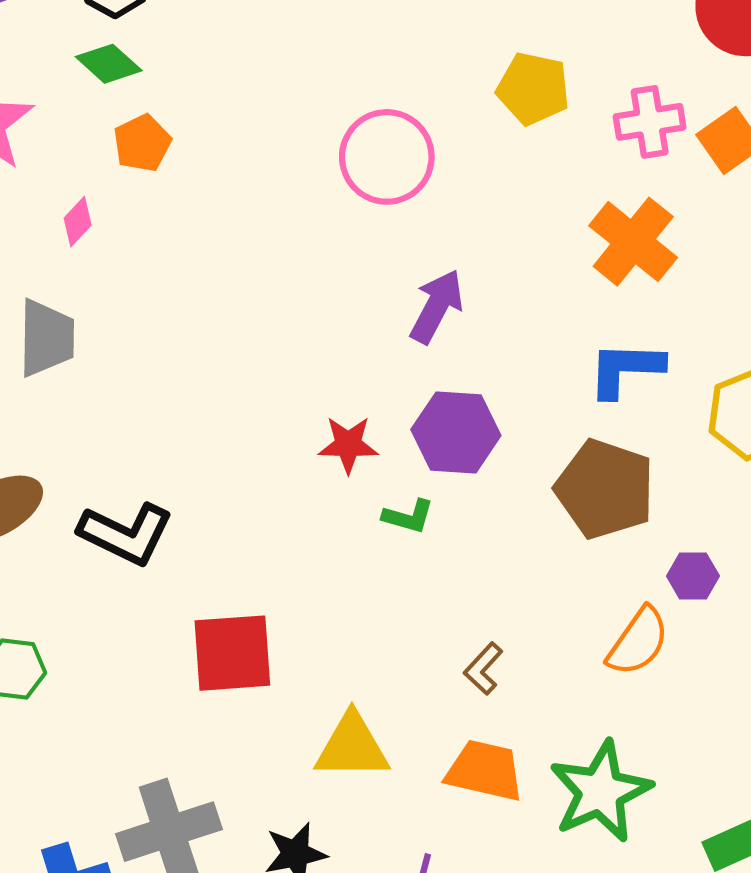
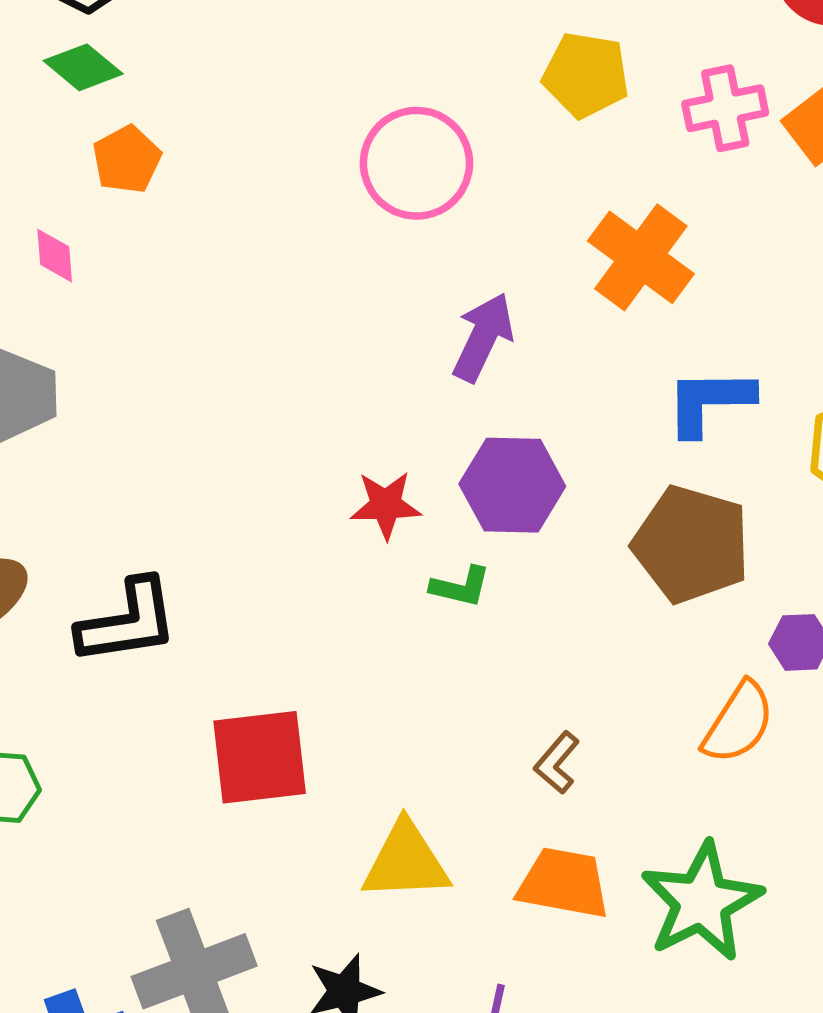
pink diamond: (78, 222) -> (55, 256), turned -45
orange cross: (633, 242) -> (641, 257), moved
black L-shape: (126, 534) -> (128, 622), turned -32

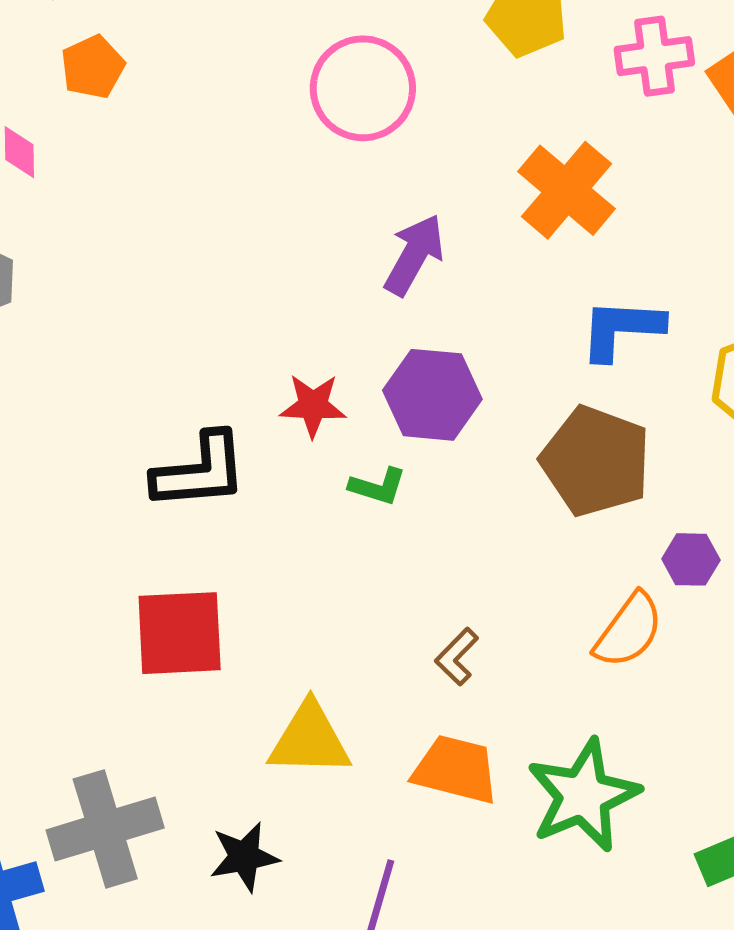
black L-shape: (128, 622) -> (200, 471), moved

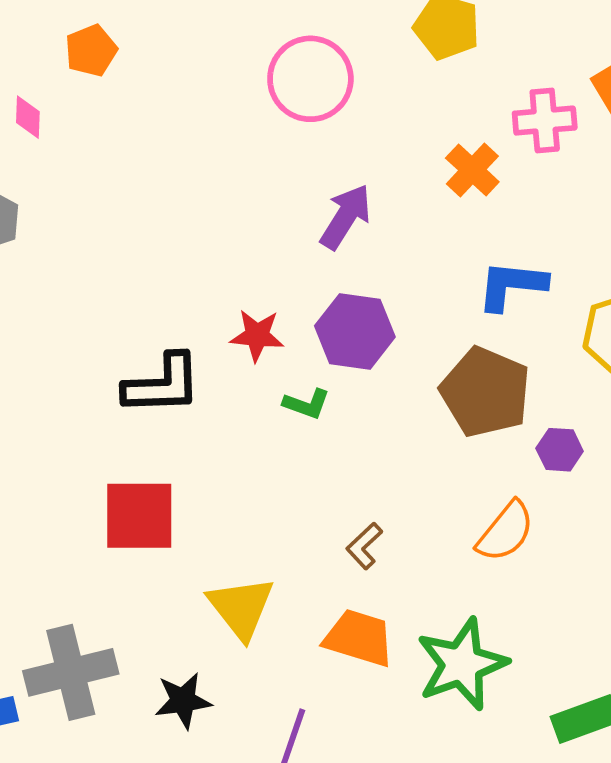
pink cross: (654, 56) -> (545, 121), moved
orange cross: (566, 190) -> (472, 170), size x0.7
purple hexagon: (691, 559) -> (560, 450), moved
yellow triangle: (310, 740) -> (241, 608), turned 48

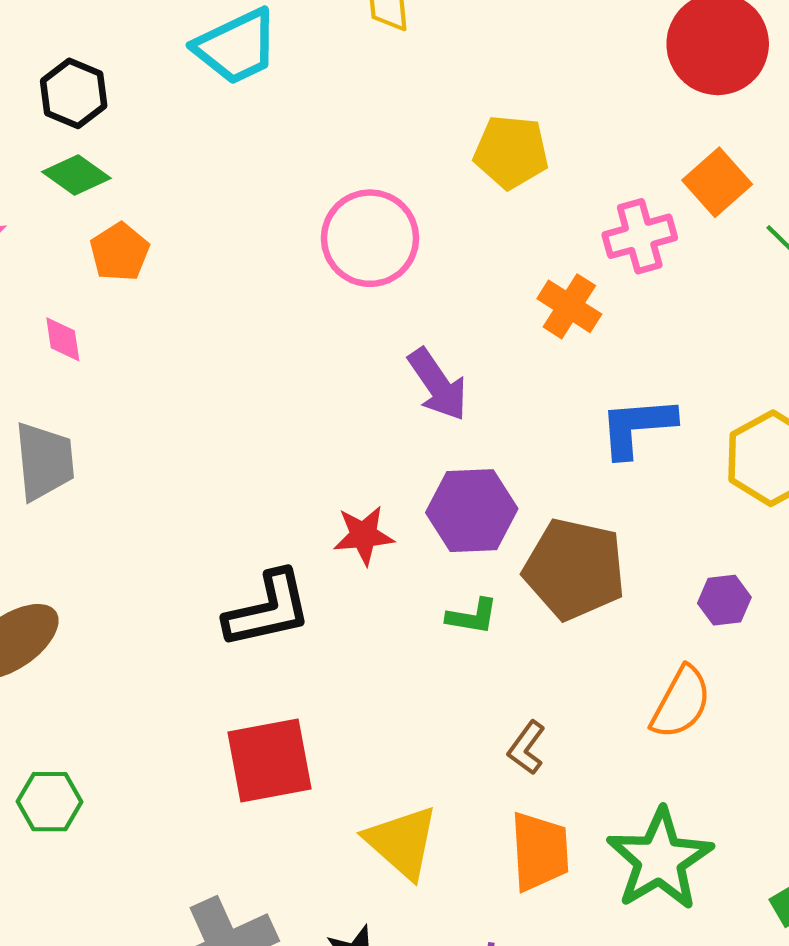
purple arrow: (346, 217) -> (438, 385), turned 124
brown pentagon: (485, 392) -> (574, 569), moved
green L-shape: (307, 404) -> (472, 616), moved
orange trapezoid: (359, 638) -> (540, 851), turned 80

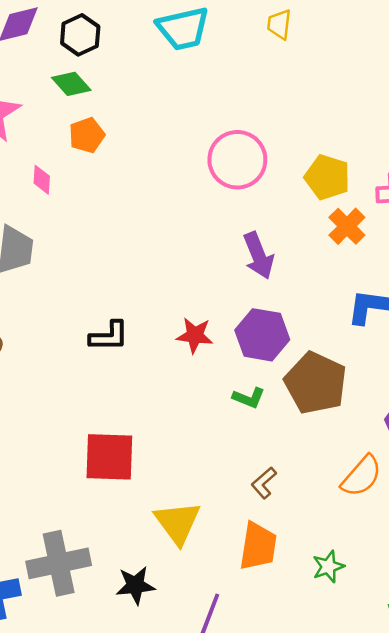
yellow pentagon: (511, 152) -> (327, 177), moved
black L-shape: (268, 610) -> (109, 336), moved, size x0.7
green star: (660, 859) -> (328, 567), size x0.5

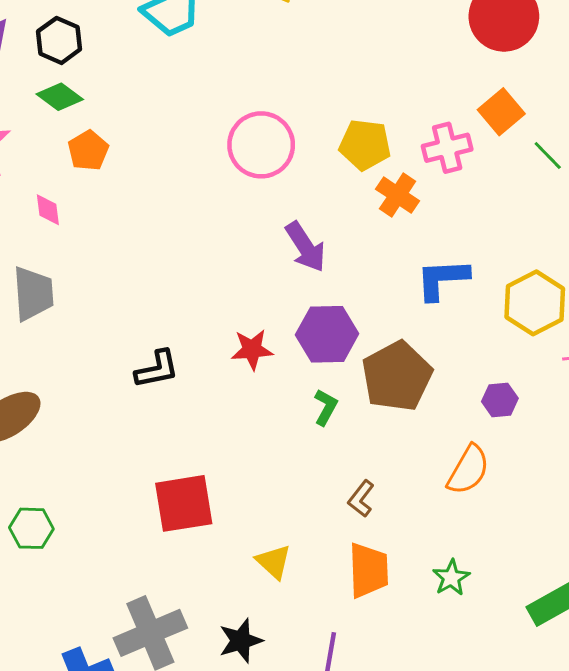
brown pentagon: (316, 383) -> (397, 376), turned 30
green L-shape: (249, 398) -> (326, 407), turned -72
yellow triangle: (177, 523) -> (274, 562), size x0.7

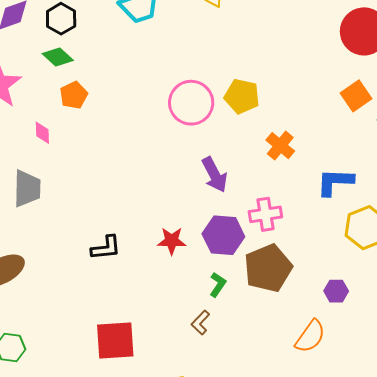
yellow pentagon: (365, 145) -> (242, 96), moved
pink cross: (447, 148) -> (265, 214), moved
blue L-shape: (442, 279) -> (335, 182), moved
brown L-shape: (361, 499) -> (201, 322), moved

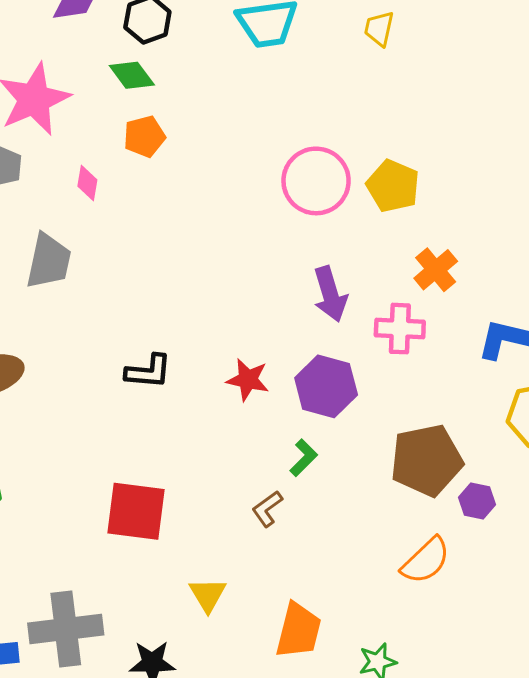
pink cross: (265, 214) -> (400, 329), moved
brown pentagon: (268, 268) -> (427, 460), moved

